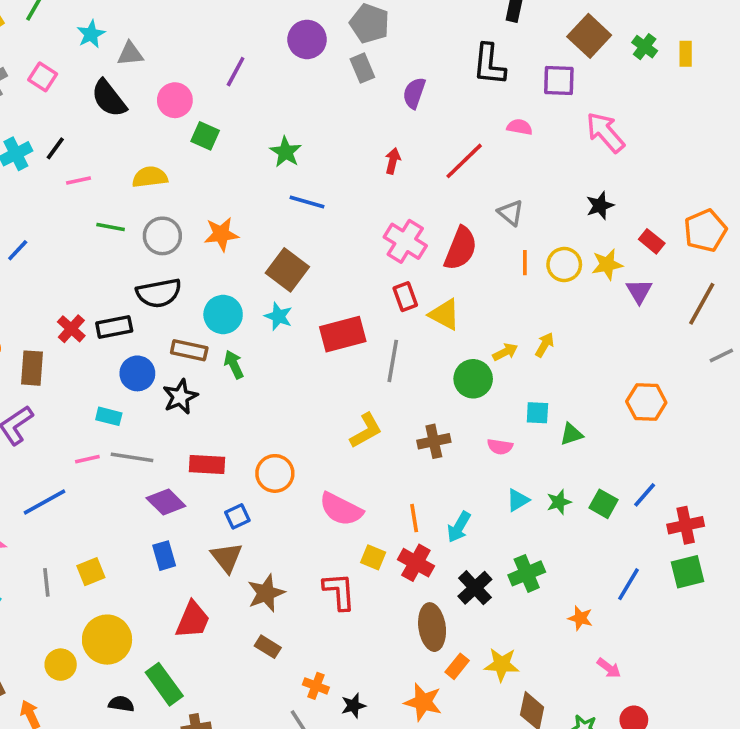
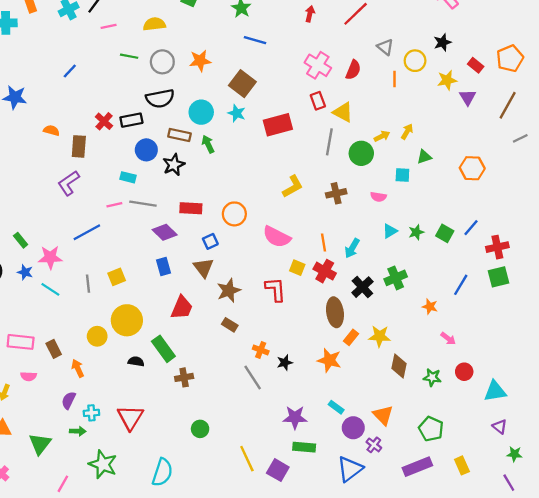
red semicircle: (461, 248) -> (353, 70), size x0.7
yellow circle: (564, 264) -> (415, 61), moved
gray line: (393, 361) -> (329, 142), moved
green triangle: (571, 434) -> (424, 157), moved

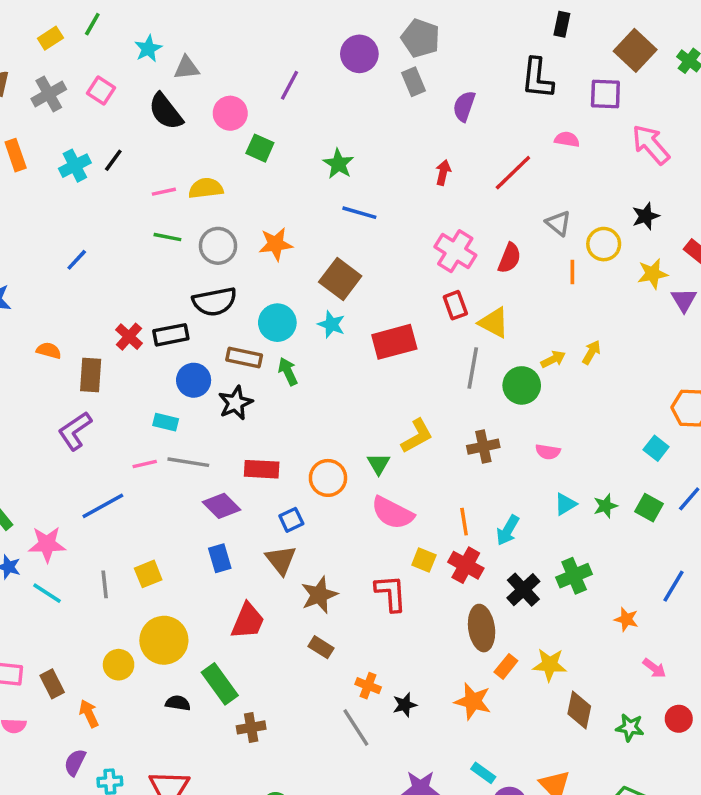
pink line: (109, 26) -> (164, 192), moved
green triangle: (424, 157) -> (379, 464), moved, turned -42
cyan square: (402, 175) -> (656, 448), moved, turned 35

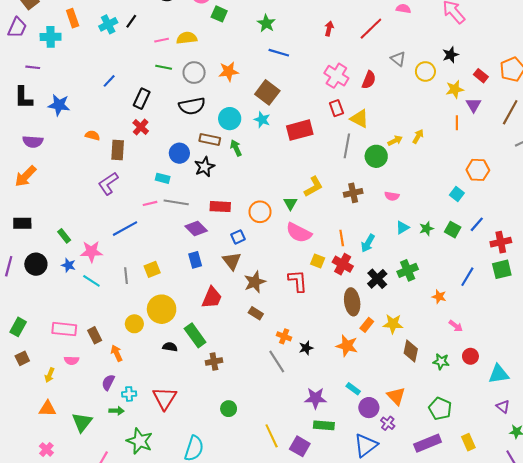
orange line: (572, 272) -> (457, 123), moved
black rectangle: (171, 335) -> (142, 99), moved, turned -54

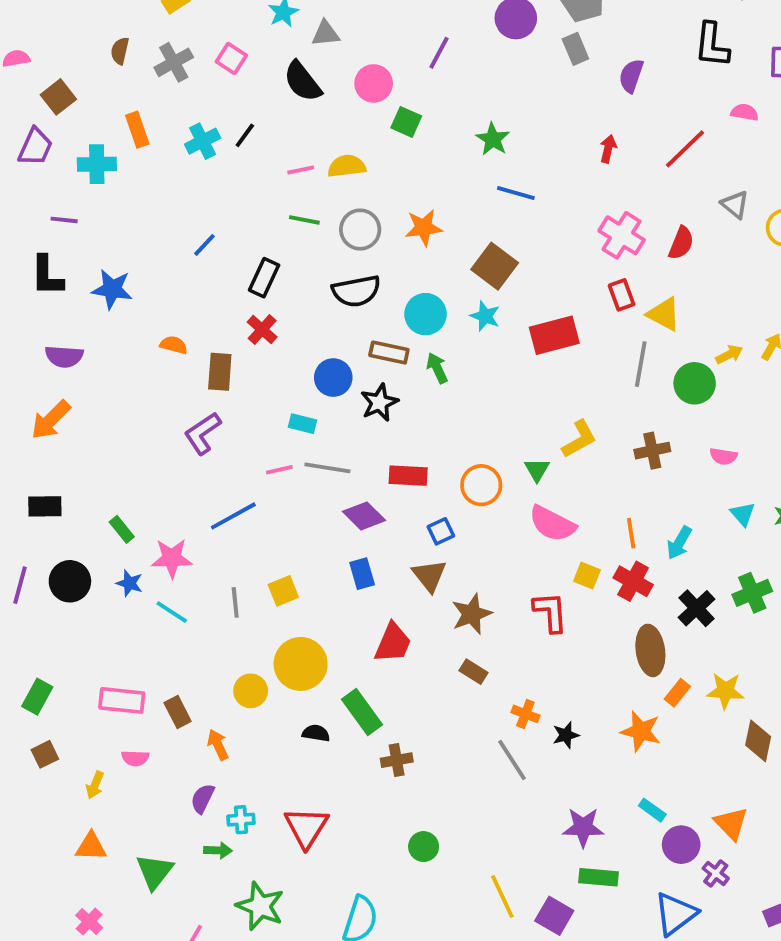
cyan triangle: (402, 227) -> (743, 514), turned -40

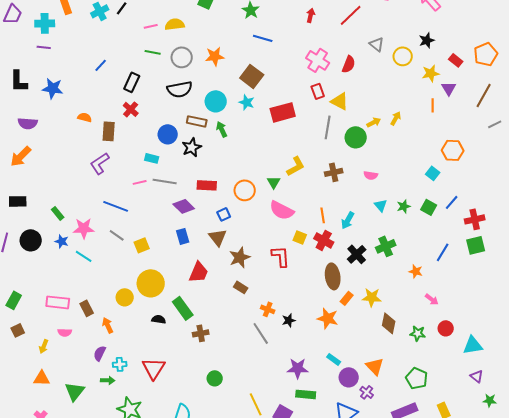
purple line: (64, 220) -> (44, 47), moved
blue line: (233, 516) -> (116, 206), turned 50
gray line: (235, 602) -> (117, 235), moved, turned -49

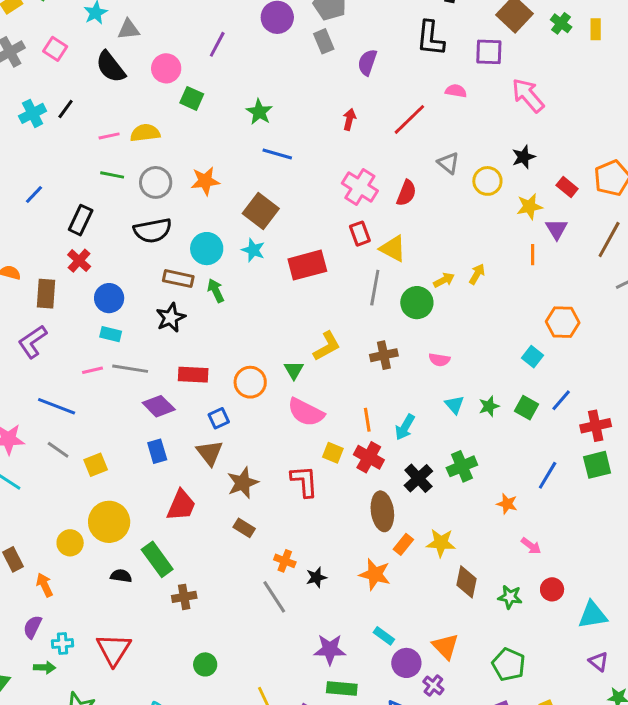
blue circle: (168, 134) -> (109, 298), moved

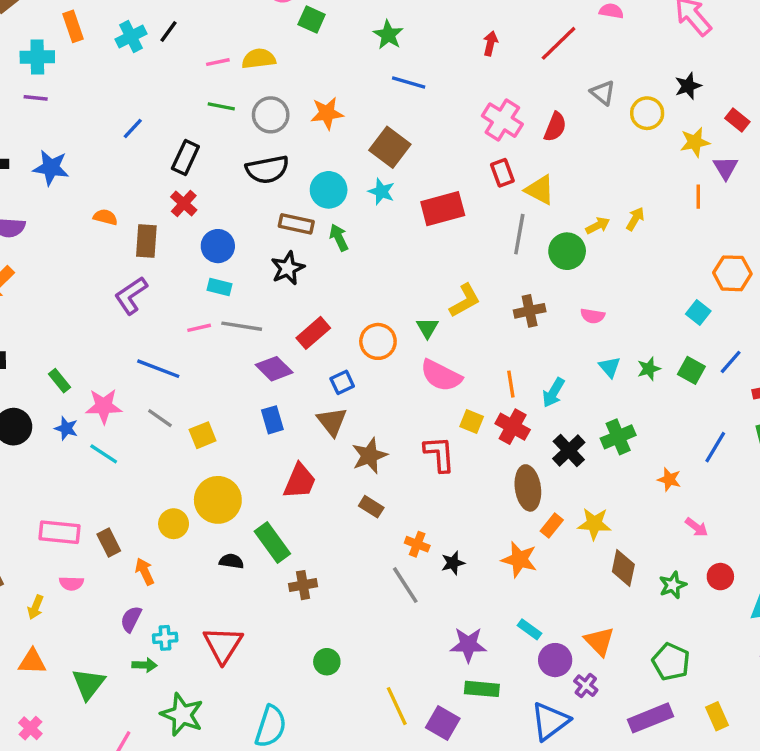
red rectangle: (193, 375) -> (313, 333), turned -44
green star: (510, 597) -> (673, 585), turned -30

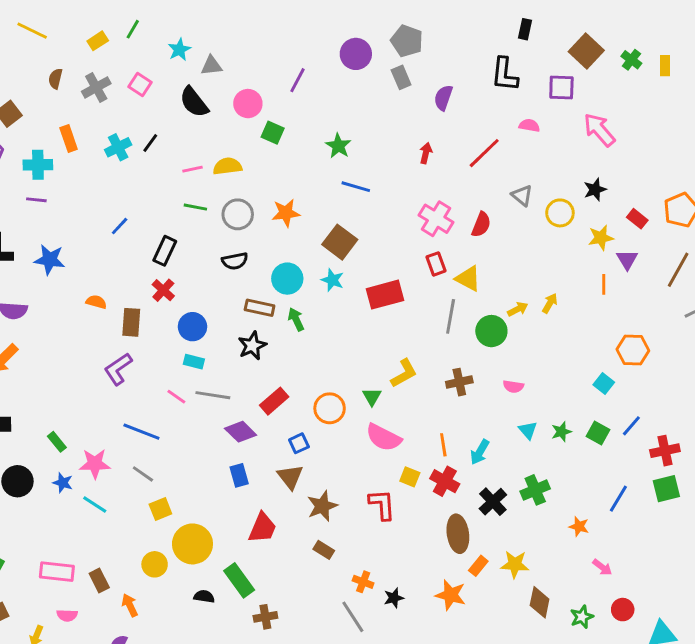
black semicircle: (267, 169) -> (235, 261), size x0.7
pink line: (199, 328) -> (176, 397), turned 48
yellow square: (203, 435) -> (160, 509), moved

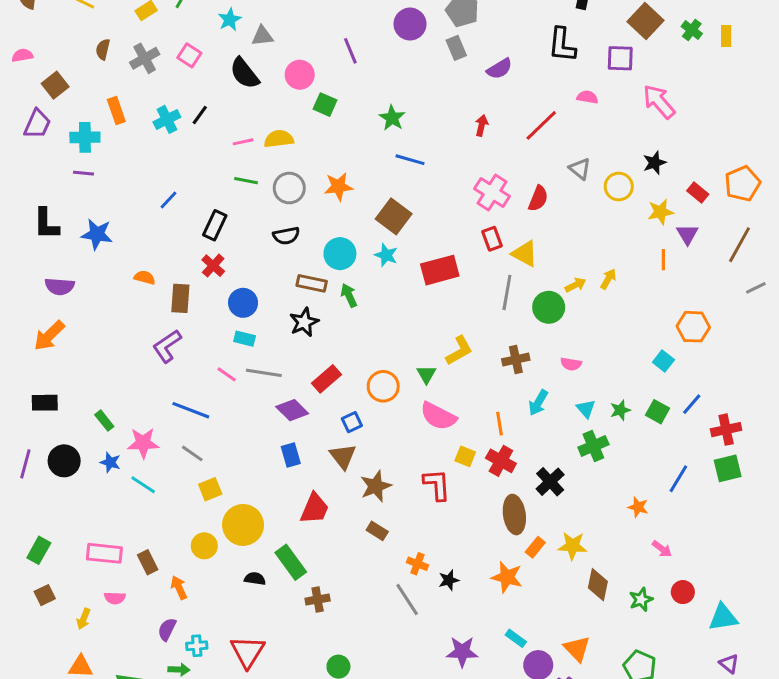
purple line: (297, 80) -> (350, 51), turned -50
purple semicircle: (443, 98) -> (499, 69), turned -140
cyan arrow: (480, 452) -> (538, 403), moved
green cross: (535, 490) -> (593, 446), moved

